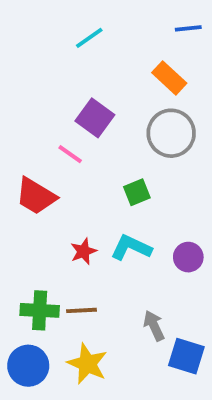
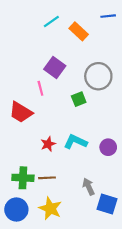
orange rectangle: (169, 78) -> (79, 31), moved
pink line: (70, 154) -> (40, 88), turned 40
green square: (137, 192) -> (79, 99), moved

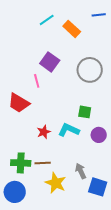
green square: (79, 99) -> (85, 112), moved, turned 32
yellow star: (50, 208) -> (56, 183), moved

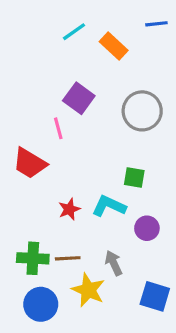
purple circle: (99, 135) -> (147, 228), moved
gray arrow: (81, 171) -> (114, 263), moved
blue circle: (15, 192) -> (41, 304), moved

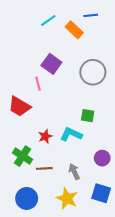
blue line: (156, 24) -> (91, 15), moved
purple circle: (147, 228) -> (102, 158), moved
green cross: (33, 258) -> (22, 156), moved, turned 30
yellow star: (88, 290) -> (67, 198), moved

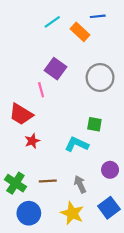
red star: (45, 136) -> (32, 141), moved
green cross: (22, 156) -> (15, 183), moved
blue square: (101, 193) -> (109, 208), turned 36

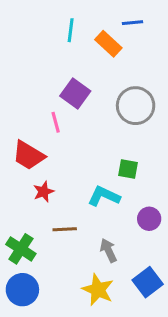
cyan line: (52, 22) -> (71, 30), turned -48
purple circle: (110, 170) -> (149, 219), moved
brown line: (48, 181) -> (65, 229), moved
blue circle: (29, 213) -> (22, 290), moved

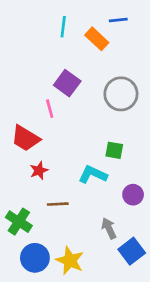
gray arrow: (108, 250) -> (109, 228), moved
blue circle: (22, 290) -> (35, 258), moved
yellow star: (98, 290) -> (70, 261), moved

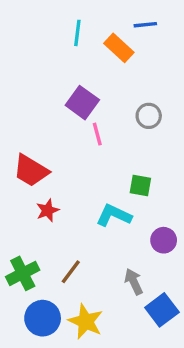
gray circle: (121, 94) -> (149, 116), size x0.6
pink line: (50, 109) -> (97, 134), moved
brown line: (58, 204) -> (71, 272), moved, turned -50
green cross: (19, 222) -> (23, 273), turned 30

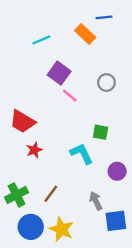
cyan line: (77, 33) -> (41, 40), moved, turned 60
pink line: (97, 134) -> (70, 96), turned -35
cyan L-shape: (114, 215) -> (82, 154), turned 40
blue square: (162, 310) -> (116, 221), turned 30

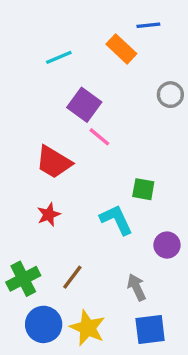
gray circle: (106, 83) -> (170, 95), moved
red trapezoid: (22, 122) -> (54, 162), moved
blue square: (116, 221) -> (150, 330), moved

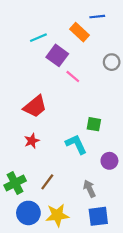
purple square: (84, 105) -> (57, 55), moved
pink line: (99, 137) -> (73, 76), moved
red trapezoid: (54, 162) -> (35, 106), turned -70
yellow star: (88, 328) -> (57, 215), turned -30

